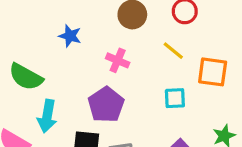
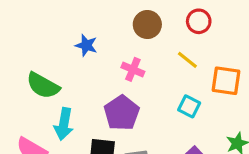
cyan square: (175, 98) -> (189, 106), turned 30

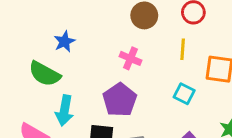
blue star: (86, 45) -> (64, 42), moved, turned 30
yellow line: (187, 60) -> (183, 49), turned 55

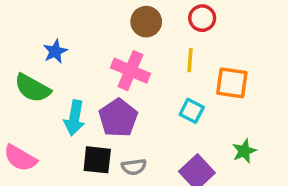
pink cross: (130, 58) -> (130, 71), size x1.5
cyan arrow: (64, 111) -> (74, 118), moved

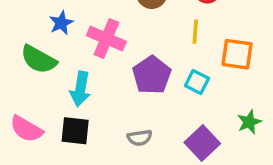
pink cross: (130, 71) -> (106, 39), moved
purple pentagon: (118, 118) -> (152, 75), moved
black square: (97, 160) -> (75, 131), moved

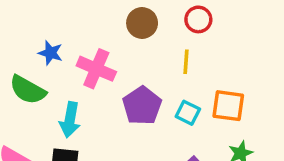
blue star: (61, 23) -> (51, 53), turned -30
orange square: (237, 54) -> (228, 106), moved

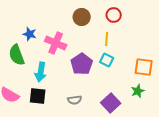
green semicircle: (28, 90) -> (17, 55), turned 40
orange square: (228, 106) -> (144, 67), moved
cyan square: (188, 113) -> (107, 60), moved

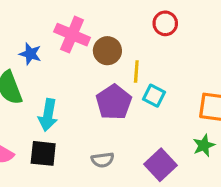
brown circle: (82, 17) -> (107, 51), moved
yellow line: (107, 39) -> (136, 72), moved
pink cross: (56, 43) -> (72, 35), moved

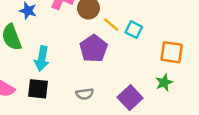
yellow line: (136, 72) -> (111, 25), turned -54
cyan square: (154, 96) -> (134, 30), moved

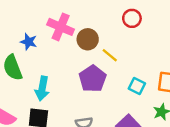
cyan square: (134, 30) -> (137, 86), moved

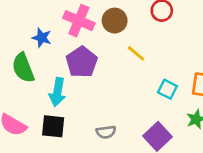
brown circle: (88, 39) -> (115, 21), moved
purple pentagon: (93, 79) -> (82, 62), moved

